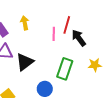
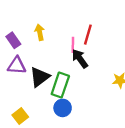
black arrow: (79, 38) -> (80, 59), moved
green rectangle: (65, 69) -> (60, 85), moved

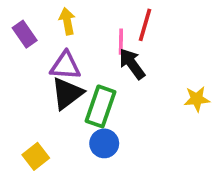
purple triangle: (17, 66) -> (65, 66), moved

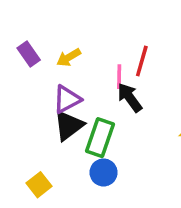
yellow arrow: (67, 21) -> (69, 57), turned -110
purple rectangle: (25, 34) -> (29, 54), moved
purple triangle: (65, 66) -> (67, 99), turned -32

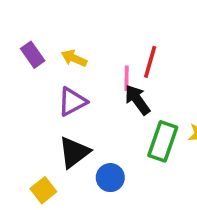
yellow arrow: (69, 57) -> (74, 58), turned 55
black triangle: (69, 125) -> (74, 152), moved
green rectangle: (100, 138) -> (163, 141), moved

